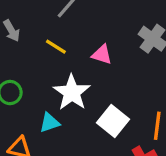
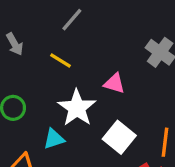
pink triangle: (102, 54) -> (114, 83), moved

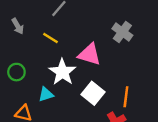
pink triangle: (114, 83) -> (89, 54), size x1.5

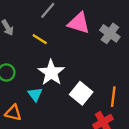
pink triangle: (89, 54) -> (79, 23), moved
cyan triangle: (46, 94) -> (35, 94), turned -49

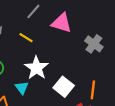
gray cross: (110, 33) -> (94, 44), moved

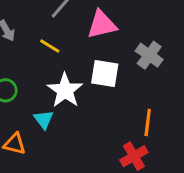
pink triangle: (62, 23) -> (102, 25), turned -30
white square: (64, 87) -> (105, 74), moved, turned -30

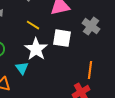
yellow line: (50, 46) -> (33, 25), moved

